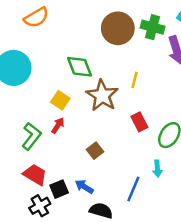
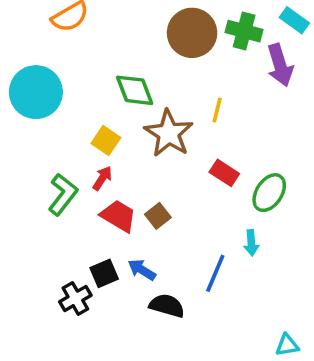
red rectangle: (139, 122) -> (224, 173), turned -30
red trapezoid: (35, 175) -> (118, 216), moved

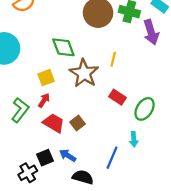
yellow square: (106, 141) -> (46, 78), turned 35

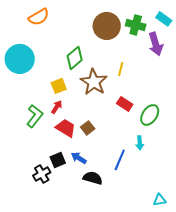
green diamond: (63, 47) -> (75, 58), turned 70

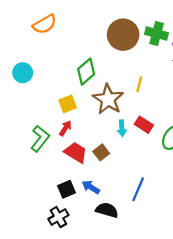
cyan circle: (20, 59) -> (23, 73), size x0.6
cyan arrow: (140, 143) -> (122, 128), moved
black cross: (42, 174) -> (58, 217), moved

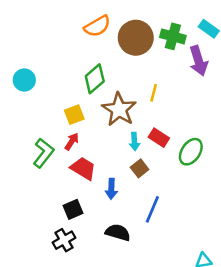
orange semicircle: (45, 24) -> (97, 26), moved
brown square: (101, 152) -> (140, 168), moved
blue arrow: (91, 187) -> (111, 189), moved, turned -120

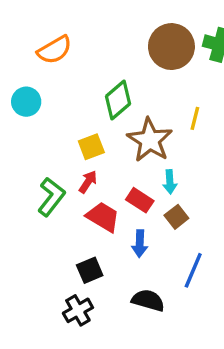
orange semicircle: (97, 26) -> (55, 50), moved
red rectangle: (159, 138) -> (140, 200), moved

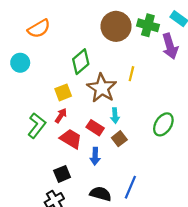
blue line: (193, 270) -> (130, 187), moved

